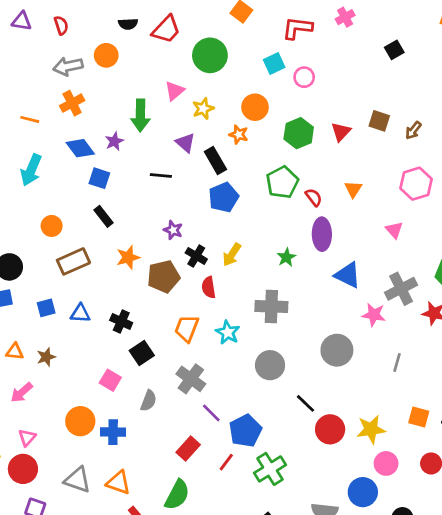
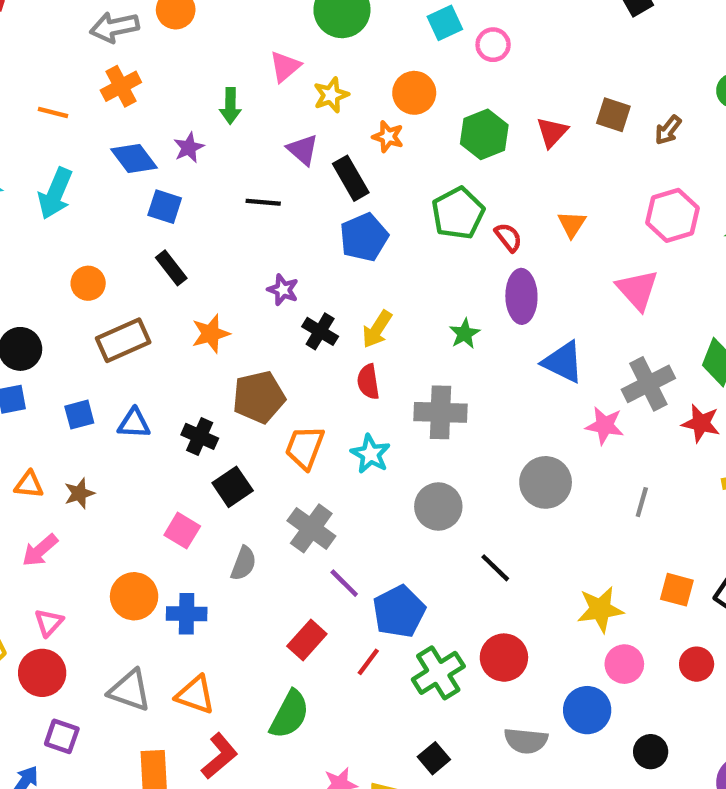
green arrow: (140, 115) -> (230, 106), size x0.7
pink triangle: (394, 230) -> (637, 290), size x1.5
brown pentagon: (164, 276) -> (259, 397), moved
red semicircle: (209, 287) -> (368, 382), moved
red circle: (330, 429) -> (504, 658), moved

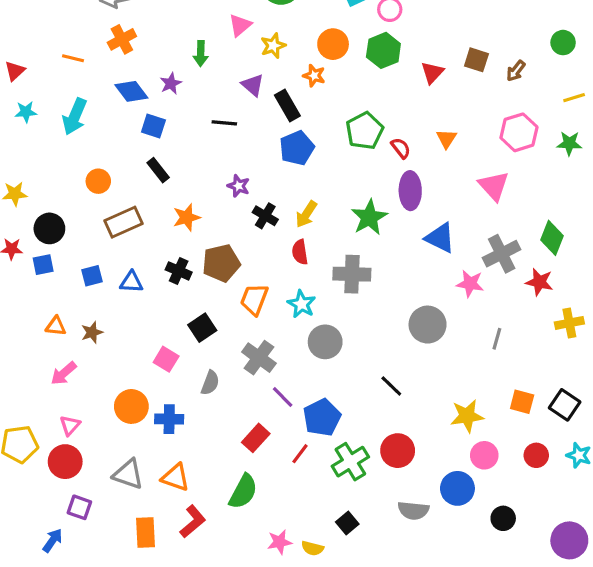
green hexagon: (484, 134) -> (383, 50), moved
green star: (465, 334) -> (369, 217), size x1.6
black cross: (200, 436) -> (179, 271), moved
gray circle: (438, 507) -> (325, 342), moved

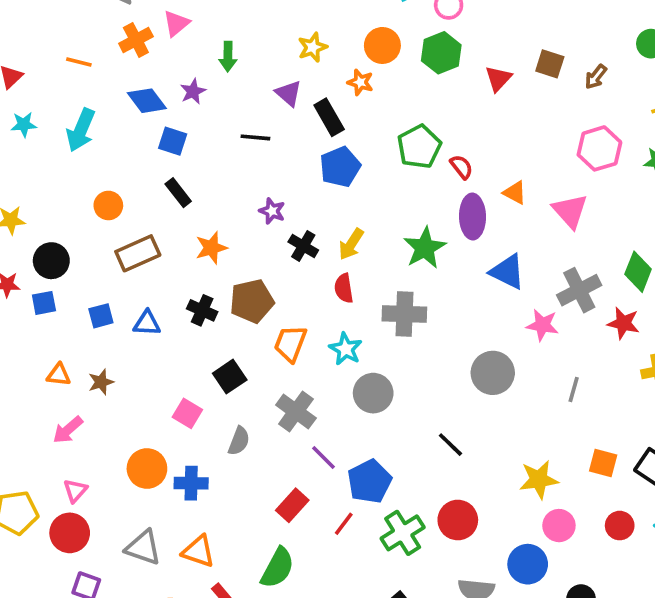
pink triangle: (240, 25) -> (176, 23), moved
orange triangle: (446, 139) -> (515, 193), moved, turned -35

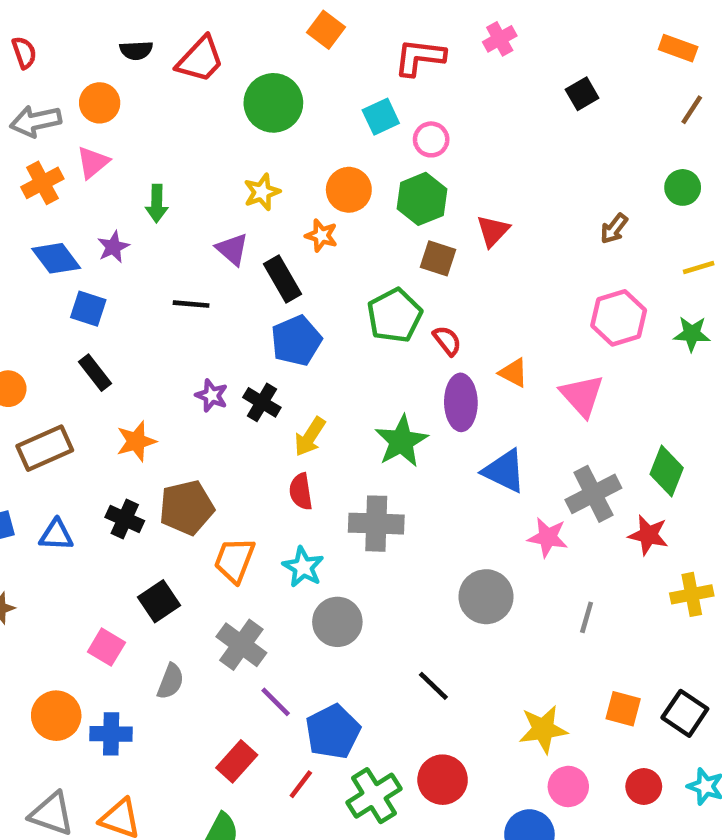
brown square: (550, 64) -> (438, 258), moved
black cross: (303, 246) -> (262, 402), moved

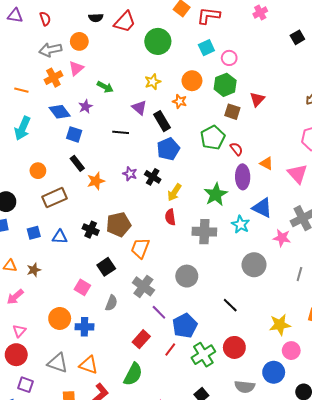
red L-shape: (420, 57) -> (209, 16), moved
green arrow: (157, 203) -> (105, 87), turned -63
orange star: (136, 441) -> (96, 181), moved
cyan star: (303, 567) -> (241, 224), moved

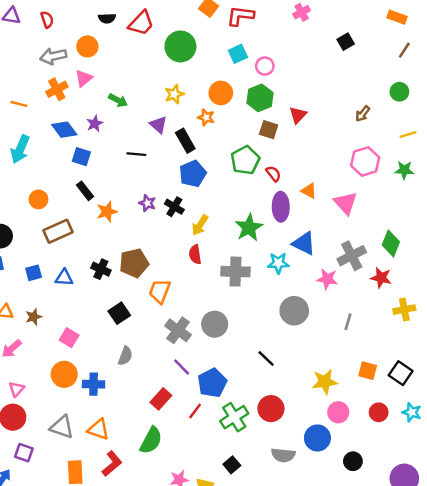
cyan star: (241, 224) -> (278, 263), turned -30
gray cross: (143, 286) -> (178, 330), moved
pink square: (82, 287) -> (69, 338), moved

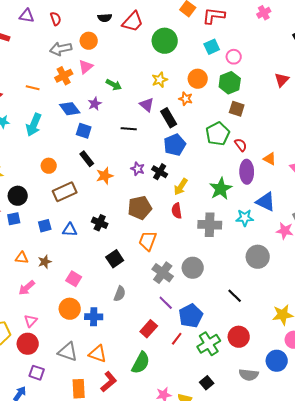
red triangle: (298, 115) -> (282, 80), moved
brown pentagon: (134, 263) -> (140, 208), moved

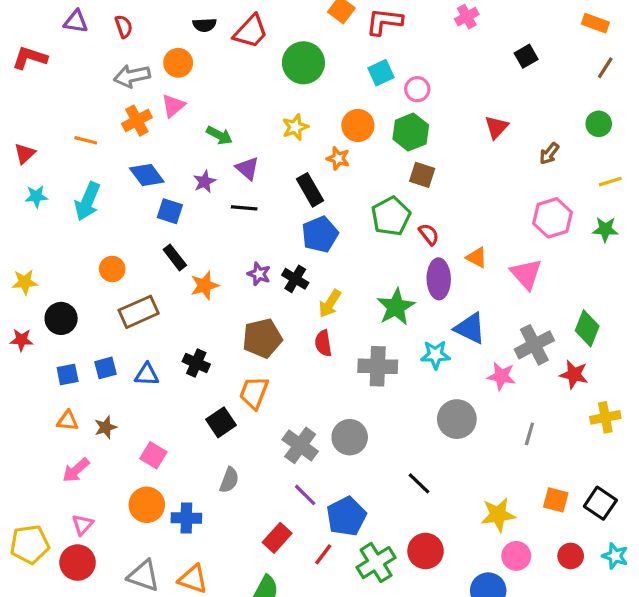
purple star: (95, 104) -> (205, 182), moved
purple triangle: (147, 105) -> (247, 168), moved
blue square: (14, 219) -> (68, 375), moved
orange trapezoid: (148, 241) -> (254, 393), moved

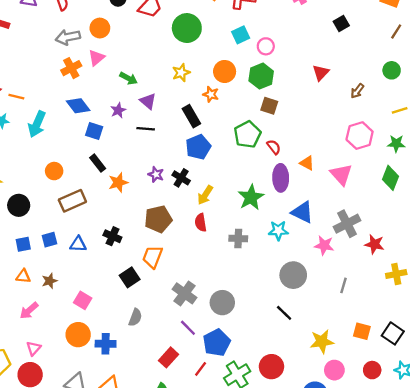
orange line: (86, 140) -> (16, 97), moved
green diamond: (587, 328) -> (390, 178), moved
gray cross: (378, 366) -> (238, 239), size x0.7
gray circle: (350, 437) -> (222, 303), moved
black line: (419, 483) -> (284, 313), moved

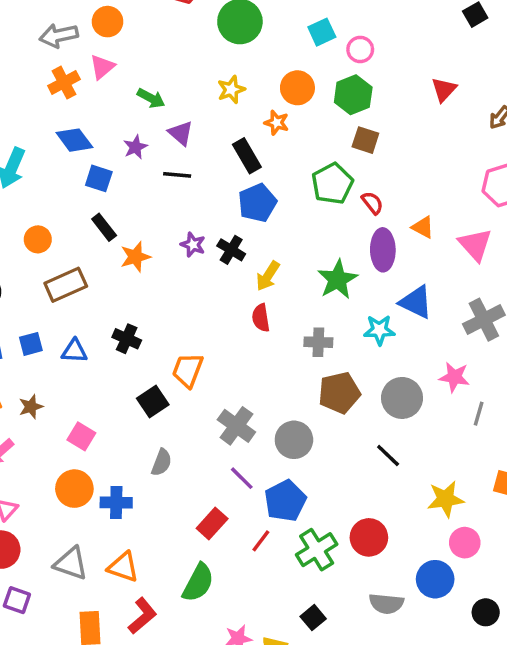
brown pentagon: (158, 219) -> (339, 393), moved
pink star: (324, 245) -> (454, 377), moved

